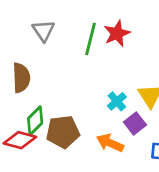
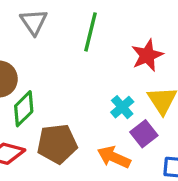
red star: (117, 33) -> (147, 55), moved
green diamond: (35, 121) -> (24, 109), moved

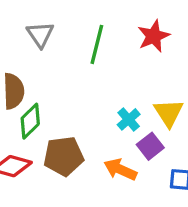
red star: (147, 55) -> (154, 36), moved

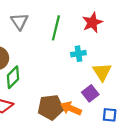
cyan cross: (129, 119) -> (78, 54), moved, turned 32
brown pentagon: (64, 156) -> (51, 107), moved

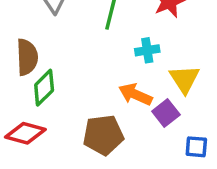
orange arrow: (71, 108) -> (135, 94), moved

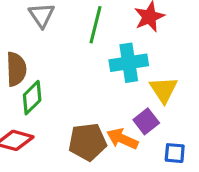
cyan cross: (147, 50) -> (129, 63), size x1.6
orange arrow: (135, 94) -> (122, 139), moved

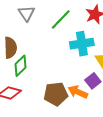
green line: (95, 25) -> (61, 19), turned 30

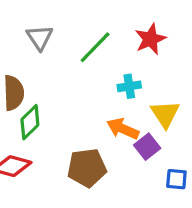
cyan cross: (82, 44) -> (129, 86), size x0.6
orange arrow: (78, 92) -> (123, 129), moved

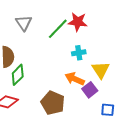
red star: (150, 39) -> (78, 22), moved, turned 30
brown pentagon: (87, 168) -> (53, 103), turned 30

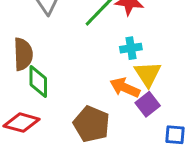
yellow triangle: (101, 70) -> (148, 74), moved
green diamond: (18, 75) -> (38, 82), turned -45

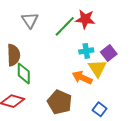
purple square: (148, 104) -> (109, 53), moved
blue square: (175, 135) -> (100, 109), moved, turned 32

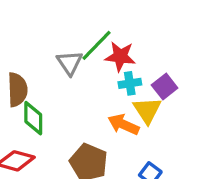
red star: (85, 19) -> (120, 56), moved
gray triangle: (30, 20) -> (70, 63), moved

